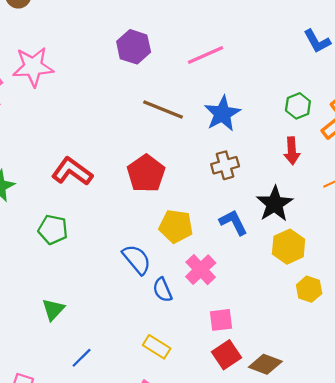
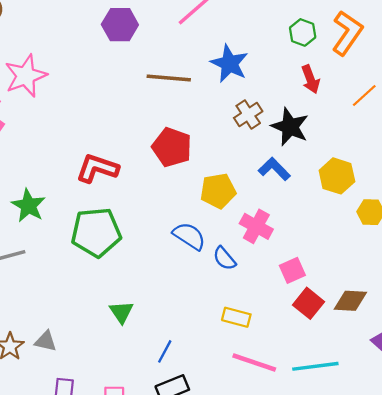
black star: (275, 204) -> (290, 127), moved
green pentagon: (53, 230) -> (96, 232), size x1.6

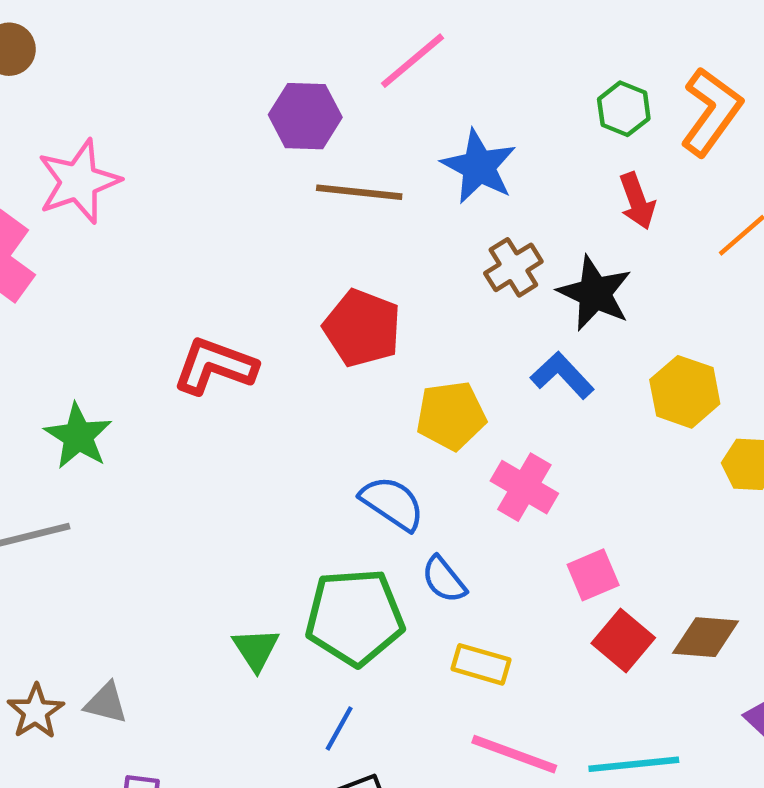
purple hexagon: (120, 25) -> (305, 116), moved
green pentagon: (96, 232) -> (355, 617), moved
blue semicircle: (224, 258) -> (444, 579), moved

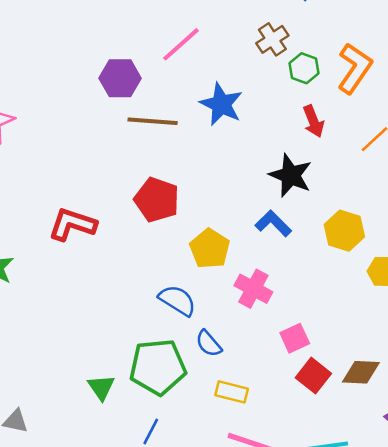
brown cross: (513, 267) -> (272, 39), moved
yellow pentagon: (451, 416) -> (210, 249), turned -30

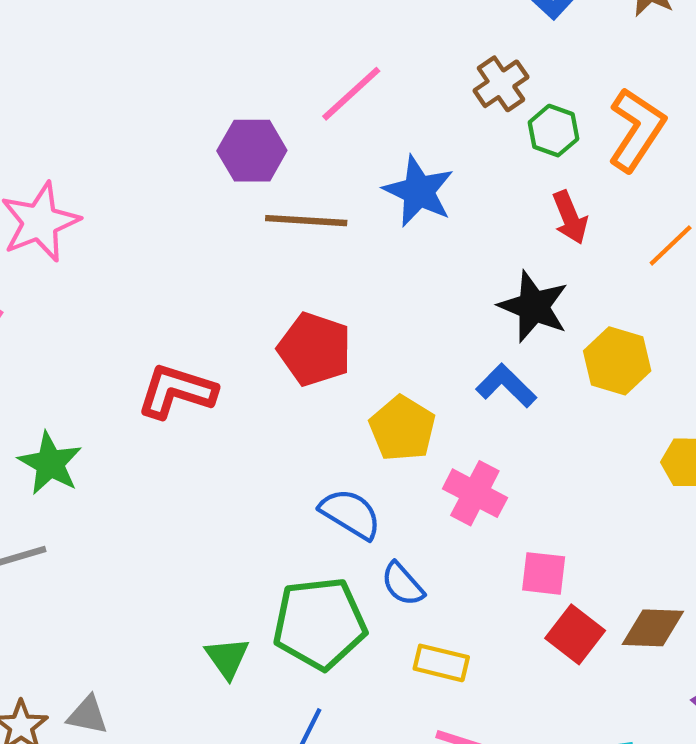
yellow hexagon: (344, 231) -> (617, 361), moved
pink square: (295, 338) -> (544, 573), turned 32

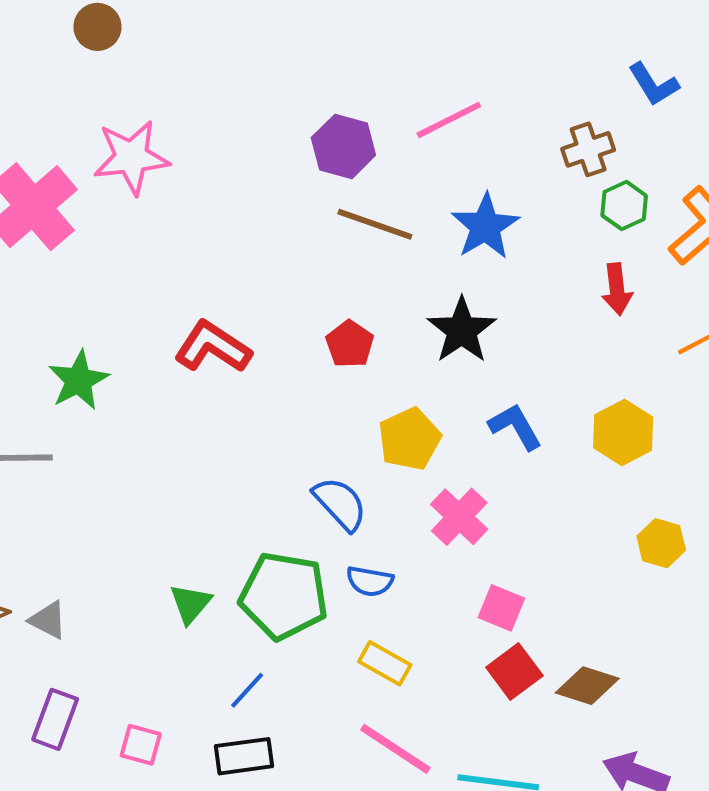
black star: (534, 307) -> (462, 330), moved
red pentagon: (315, 349) -> (350, 344), size x0.7
blue semicircle: (403, 584) -> (370, 581), turned -54

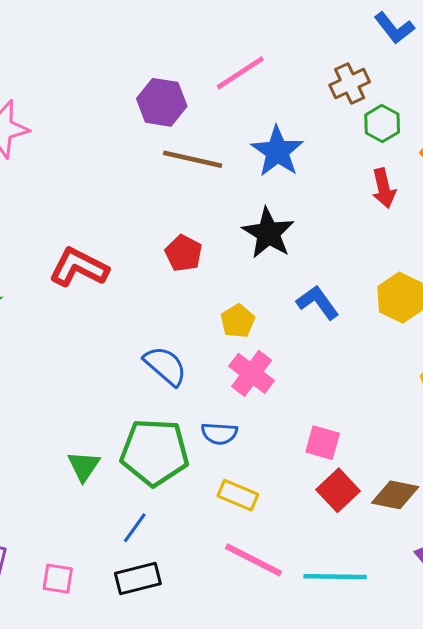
yellow pentagon: (410, 439) -> (238, 321), size x0.7
blue semicircle: (340, 504) -> (165, 366), moved
pink cross: (459, 517) -> (252, 373), moved

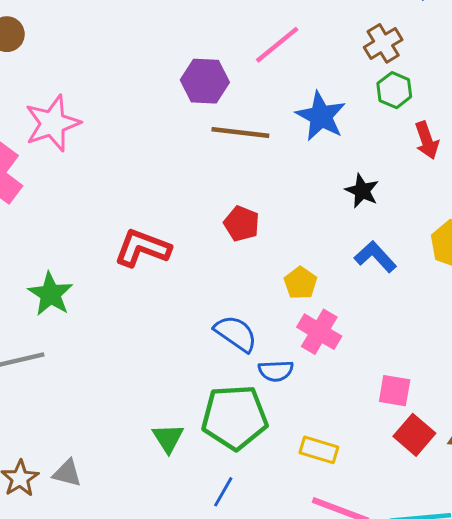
green hexagon: (382, 124) -> (394, 90), moved
black star: (268, 233) -> (362, 191), moved, size x0.7
blue semicircle: (219, 434) -> (276, 371), moved

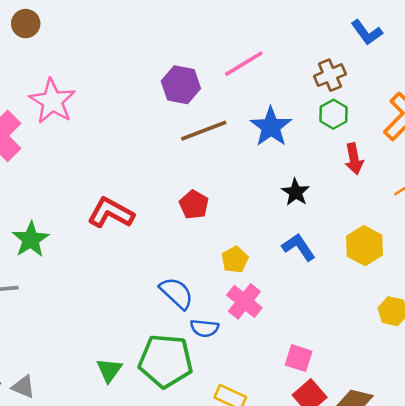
pink star: (53, 123) -> (52, 101), turned -30
brown line: (240, 132) -> (204, 131), turned -36

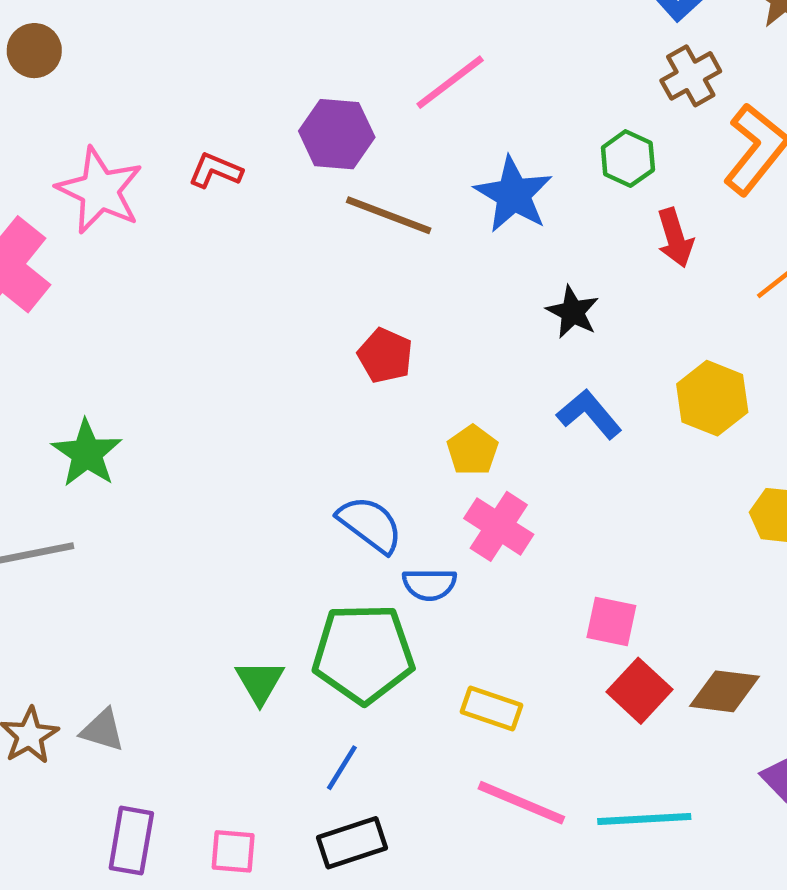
brown cross: (330, 75) -> (691, 76), moved
brown line: (204, 131) -> (389, 215), turned 48
red L-shape: (111, 213) -> (215, 171), moved, size x0.6

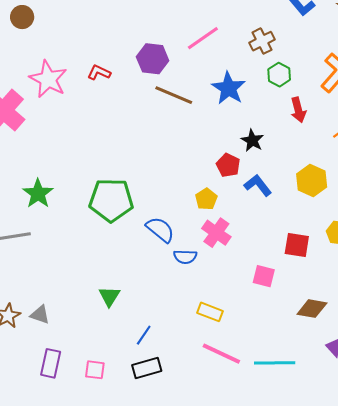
brown cross: (691, 76) -> (262, 41), moved
red pentagon: (385, 356) -> (228, 165), moved
green pentagon: (363, 654) -> (111, 200), moved
red square: (639, 691) -> (297, 245), moved, turned -36

